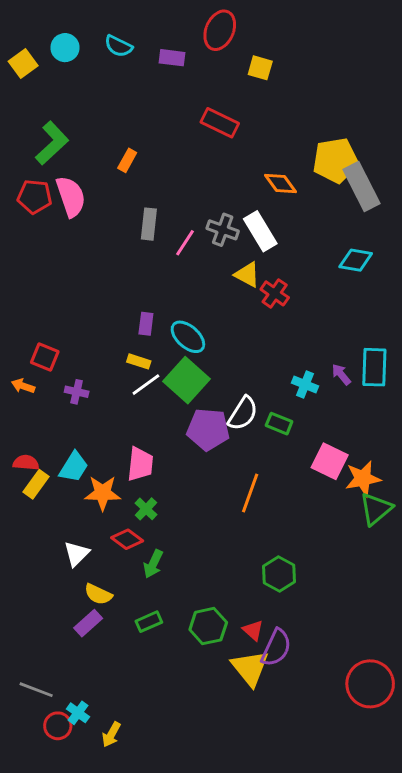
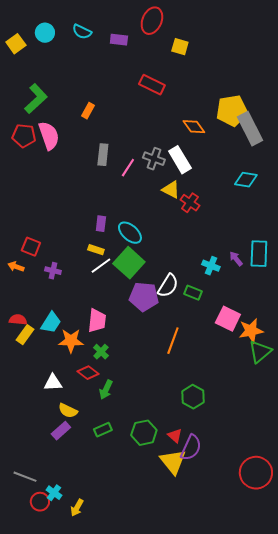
white triangle: (77, 554) -> (53, 383), turned 42

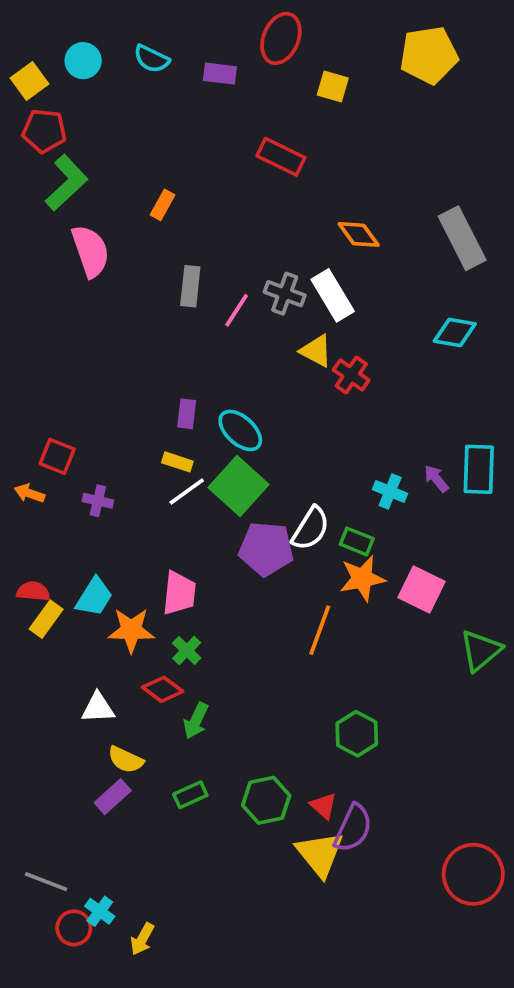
yellow pentagon: (232, 111) -> (429, 55), moved
red pentagon: (24, 136) -> (44, 131), moved
orange star: (251, 331) -> (362, 578), moved

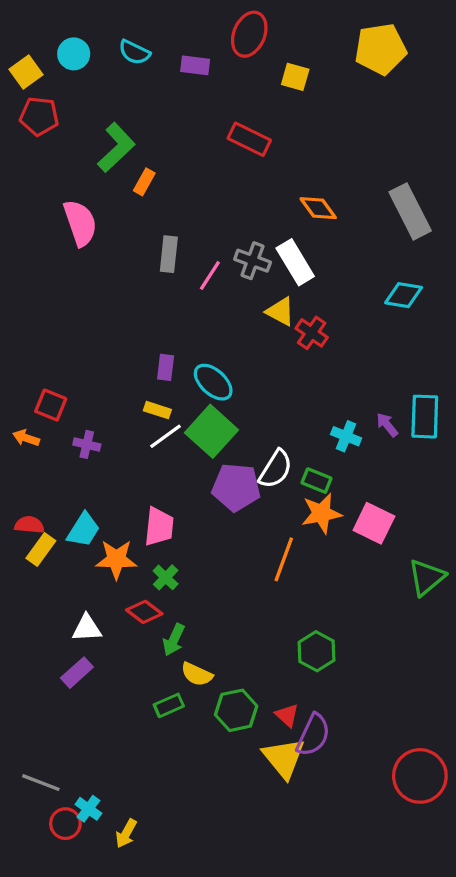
green L-shape: (66, 183) -> (116, 147), moved
yellow semicircle: (126, 760) -> (197, 674), moved
purple rectangle: (113, 797) -> (77, 673), moved

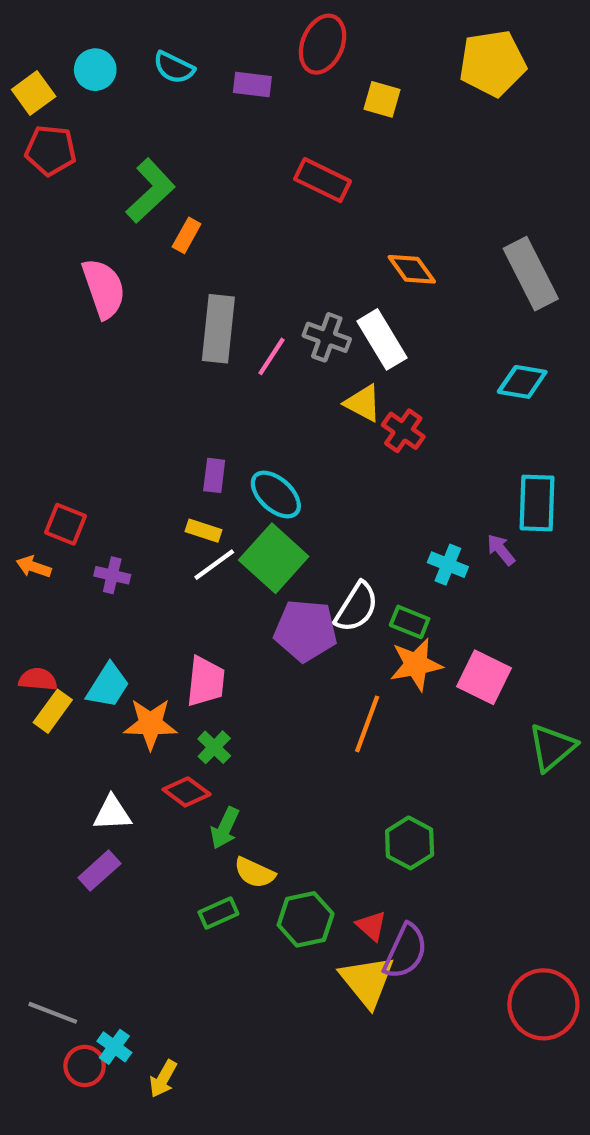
gray rectangle: (169, 254) -> (218, 329), size x1.4
cyan rectangle: (425, 417) -> (537, 503), moved

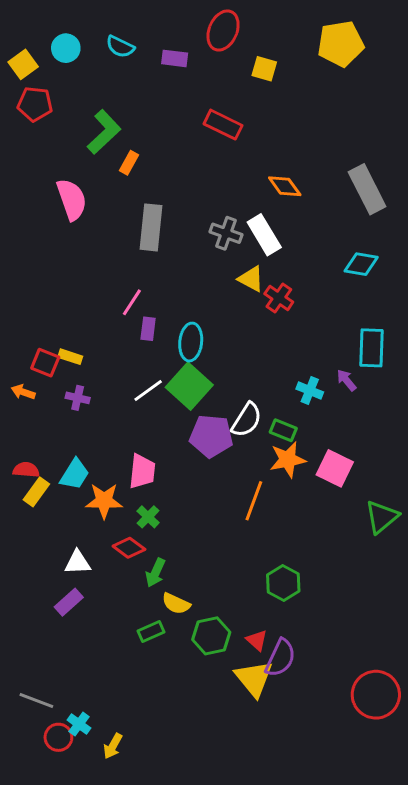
pink line: (272, 356) -> (132, 302), moved
cyan ellipse: (276, 495) -> (191, 342), turned 54
yellow rectangle: (204, 531) -> (70, 357), moved

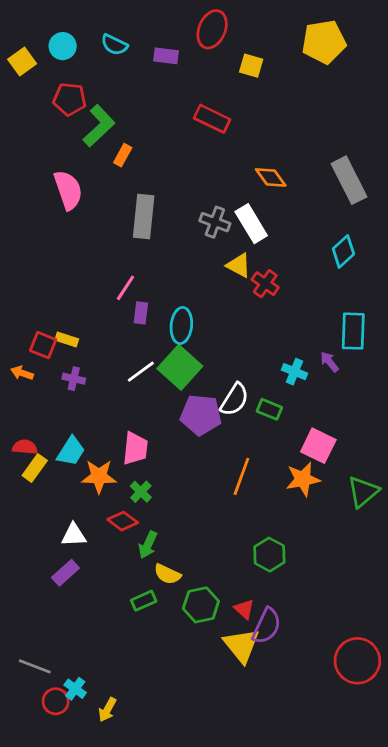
red pentagon: (35, 104) -> (70, 99), moved
cyan diamond: (361, 264) -> (343, 251), turned -52
orange star: (288, 460) -> (303, 479), moved

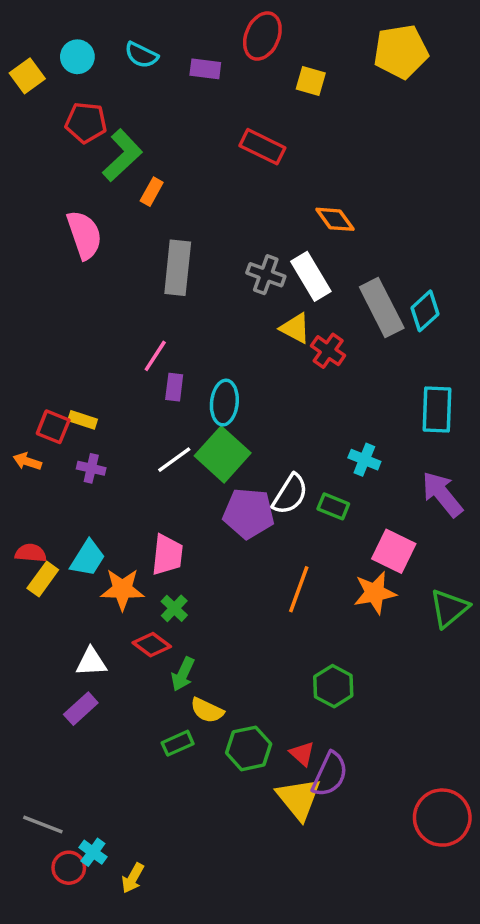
gray rectangle: (349, 180) -> (382, 307), moved
purple arrow: (329, 362) -> (442, 494), moved, size x1.8

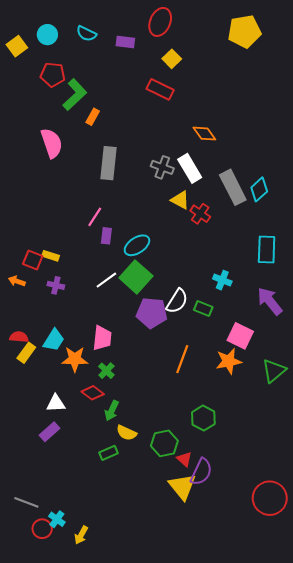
yellow square: (311, 81) -> (172, 59), moved, turned 30
cyan ellipse: (224, 403) -> (137, 245), turned 50
green hexagon: (249, 748) -> (164, 443), moved

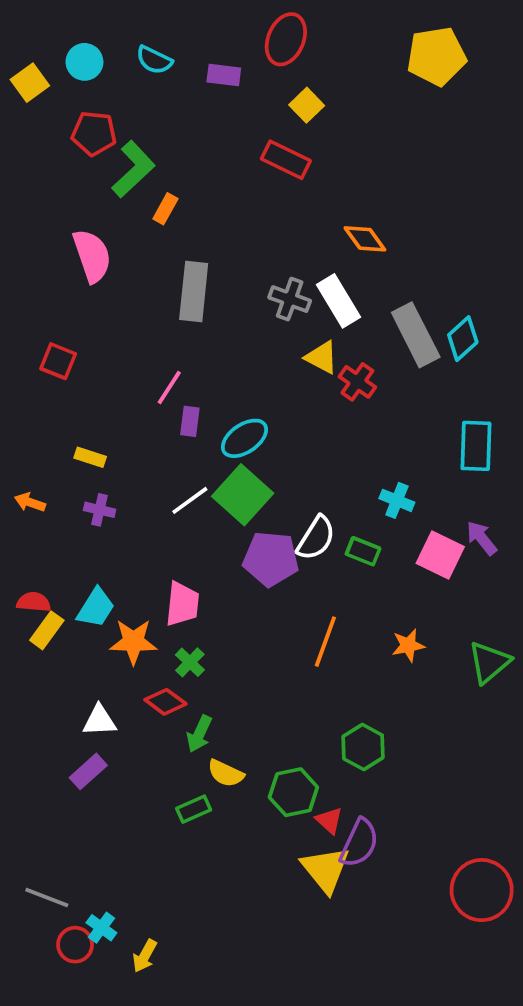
red square: (33, 260) -> (58, 361), moved
purple arrow: (270, 301) -> (482, 538), size x0.7
pink square: (240, 336) -> (440, 555), moved
orange star: (229, 361) -> (408, 645), size x0.7

